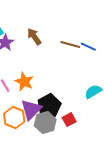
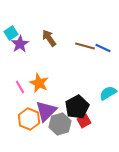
black pentagon: (49, 106) -> (77, 107), moved

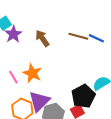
brown arrow: (49, 38) -> (42, 38), moved
black pentagon: (77, 107) -> (83, 96), moved

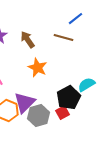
blue line: (96, 38) -> (76, 19), moved, turned -63
orange star: (32, 73) -> (38, 68), moved

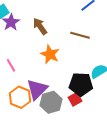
brown line: (64, 38) -> (80, 35), moved
black pentagon: (68, 98) -> (81, 84), turned 30

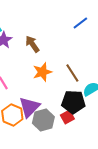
brown line: (80, 35) -> (72, 73), moved, turned 42
orange star: (50, 54) -> (42, 72), turned 30

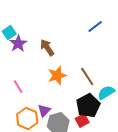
black pentagon: (73, 102) -> (88, 106), turned -30
purple triangle: (29, 107) -> (44, 111), size x0.6

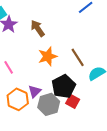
black pentagon: (88, 106) -> (64, 86), moved
red square: (82, 121) -> (73, 101), turned -32

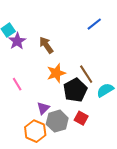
black pentagon: (64, 86) -> (75, 90), moved
orange hexagon: (18, 99) -> (35, 131), moved

